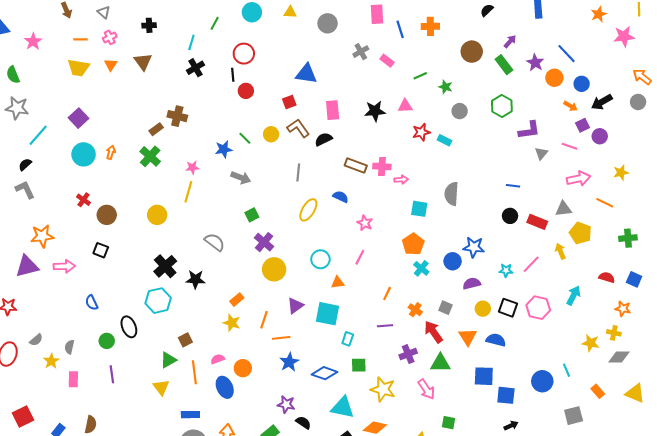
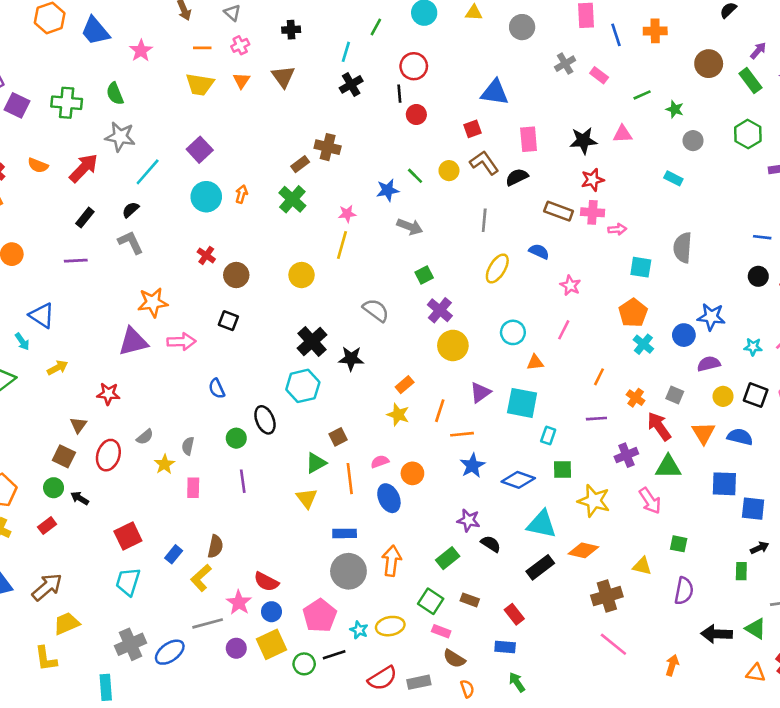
red star: (421, 132) -> (593, 180), moved

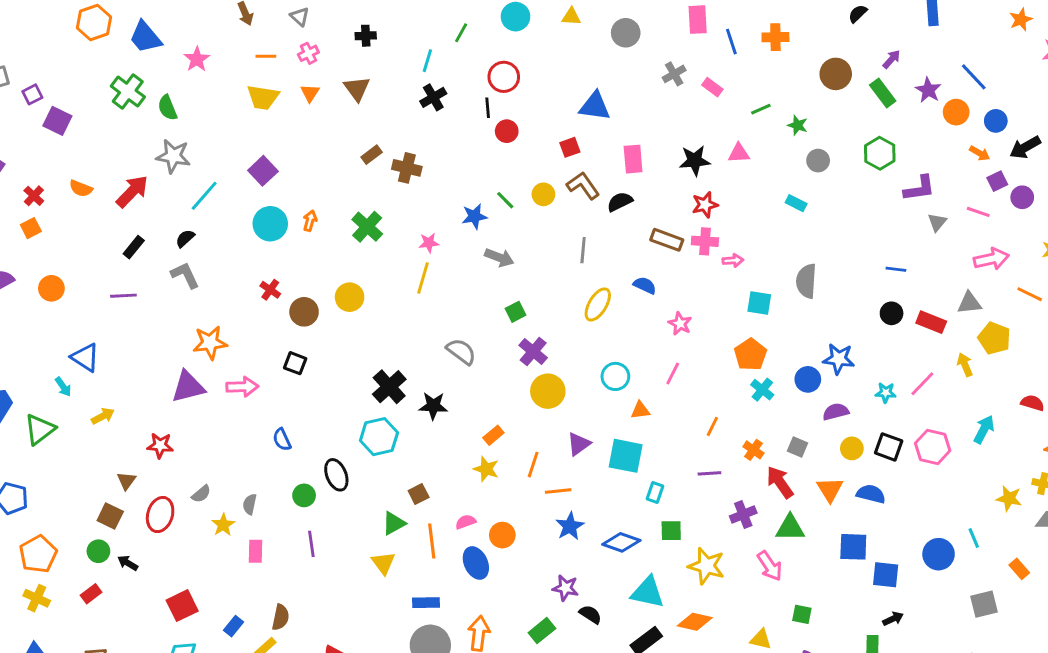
green cross: (67, 103) -> (128, 92), moved, turned 32
brown rectangle: (300, 164) -> (372, 155), moved
yellow circle: (302, 275) -> (350, 297), moved

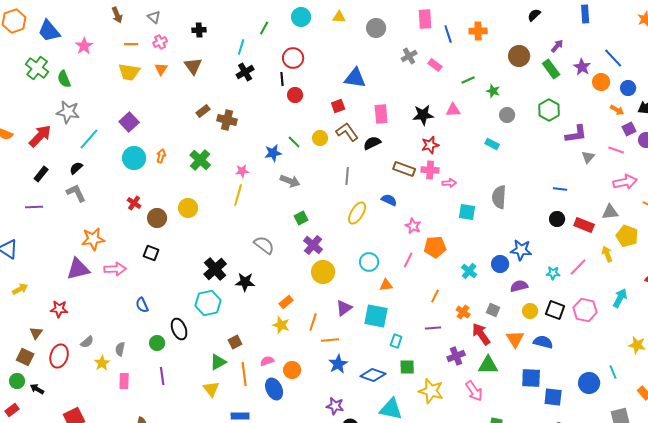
orange pentagon: (751, 354) -> (435, 247), moved, turned 30

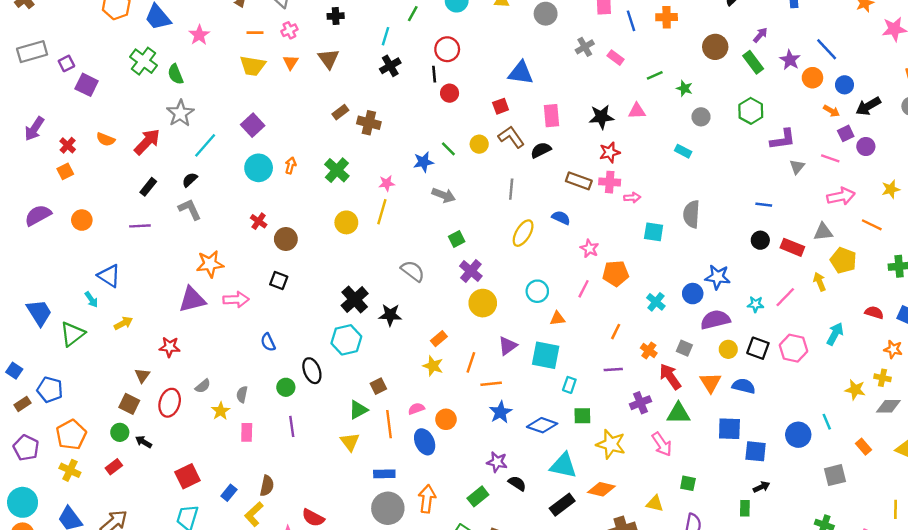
gray star: (68, 112) -> (180, 113), turned 30
yellow circle: (188, 208) -> (346, 222), moved
purple semicircle: (519, 286) -> (715, 320), size x1.4

